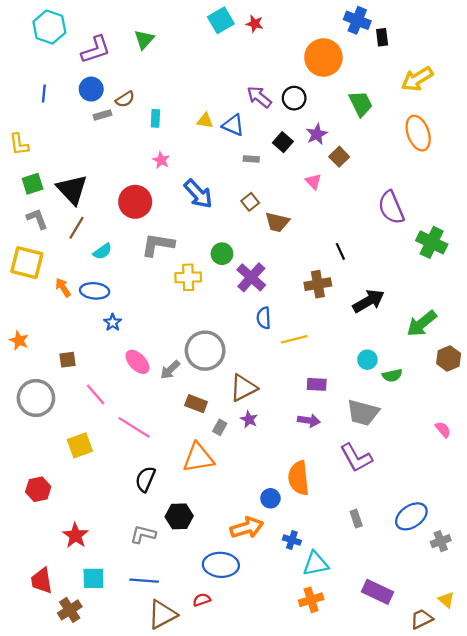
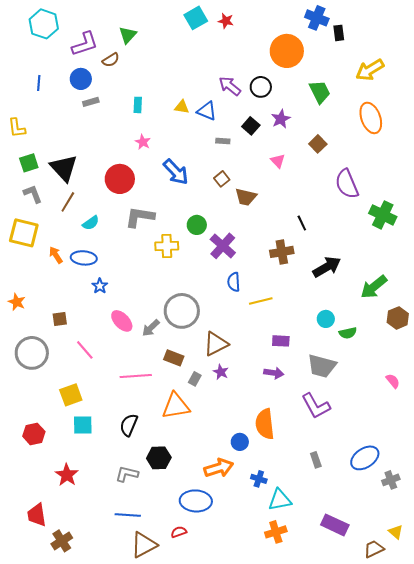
brown semicircle: (125, 99) -> (111, 60), moved
brown square: (339, 157) -> (318, 144), moved
pink line: (134, 427) -> (136, 376), moved, turned -36
cyan square: (93, 578) -> (83, 425), moved

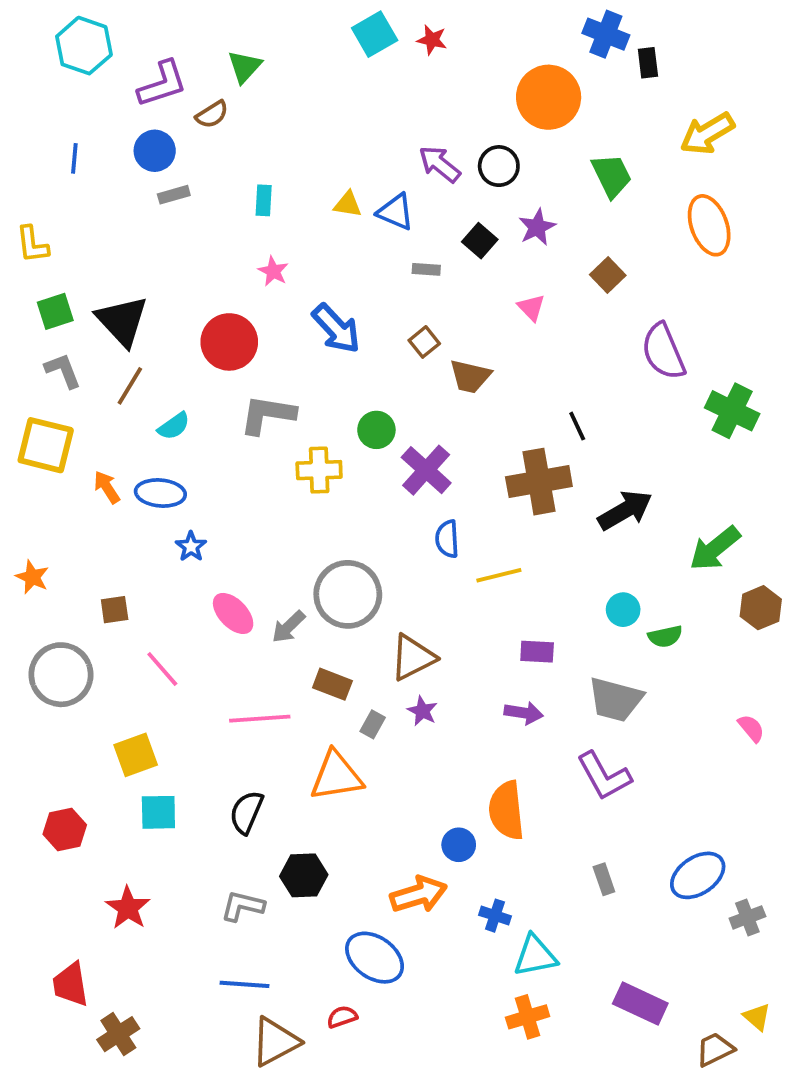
brown cross: (282, 252) -> (539, 482), size x1.4
blue ellipse: (196, 501) -> (375, 958), turned 32

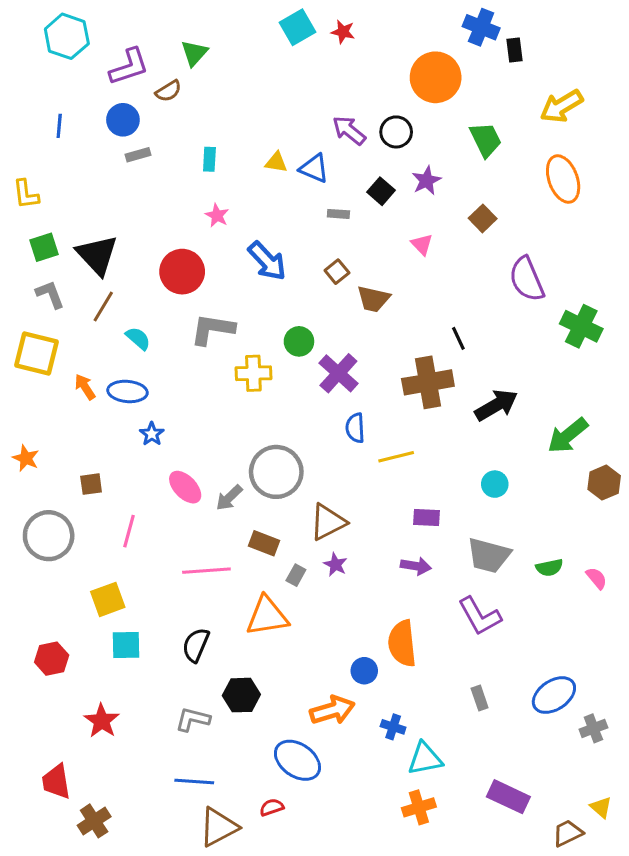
cyan semicircle: (174, 426) -> (138, 338), turned -104
green semicircle: (665, 636) -> (549, 568), moved
pink line: (162, 669) -> (129, 531), turned 56

